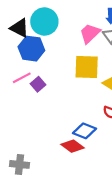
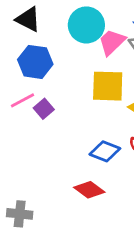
cyan circle: (44, 22) -> (86, 25), moved
black triangle: (19, 28) -> (28, 19), moved
blue diamond: (84, 131) -> (105, 151), moved

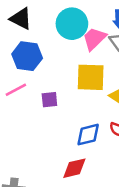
purple square: (44, 109) -> (49, 100), moved, turned 35
blue diamond: (105, 151) -> (88, 135), turned -35
red diamond: (89, 190) -> (74, 168), turned -50

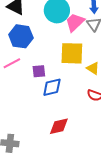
blue diamond: (88, 135) -> (52, 87), moved

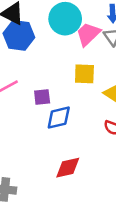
blue hexagon: (21, 36) -> (19, 35), moved
yellow square: (72, 53) -> (84, 74), size x0.7

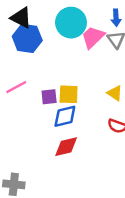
yellow square: (84, 74) -> (69, 94), moved
red diamond: (68, 168) -> (66, 147), moved

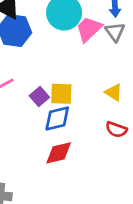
purple square: (49, 97) -> (39, 96), turned -35

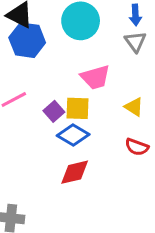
pink trapezoid: (89, 29) -> (95, 77), moved, turned -152
blue diamond: (57, 119) -> (73, 135), turned 44

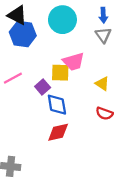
yellow square: (78, 108) -> (60, 73), moved
blue diamond: (73, 135) -> (57, 105), turned 50

